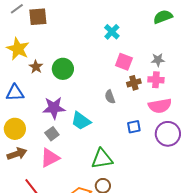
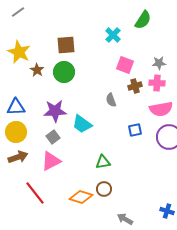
brown square: (38, 17) -> (66, 45), moved
green semicircle: (163, 17) -> (143, 20), moved, turned 144
blue triangle: (15, 93) -> (16, 107), moved
green triangle: (102, 159) -> (103, 162), size x0.7

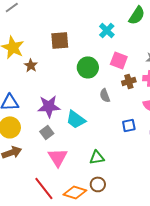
green circle: (64, 72) -> (88, 67), moved
pink triangle: (51, 161) -> (58, 157), moved, turned -35
red line: (35, 193) -> (44, 188), moved

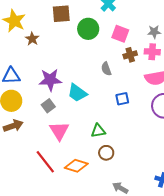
green circle: (88, 67) -> (88, 29), moved
blue square: (129, 125) -> (122, 99), moved
brown circle: (98, 184) -> (106, 153), moved

